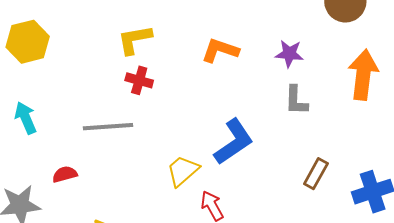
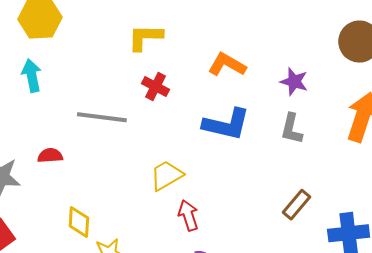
red cross: (139, 80) -> (156, 87), moved
cyan arrow: (26, 118) -> (32, 76), moved
blue L-shape: (234, 142) -> (226, 124), moved, turned 36

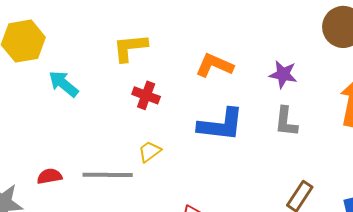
cyan arrow: (32, 76) -> (63, 84), moved, turned -32
gray line: (102, 117) -> (108, 175), moved
yellow trapezoid: (166, 175) -> (150, 152), moved, size x0.7

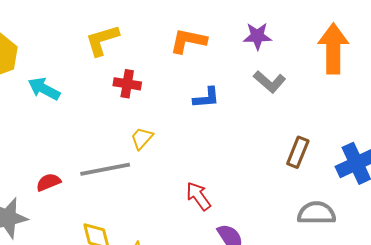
gray L-shape: (286, 122) -> (270, 82), turned -44
blue L-shape: (221, 125) -> (206, 98), size x0.6

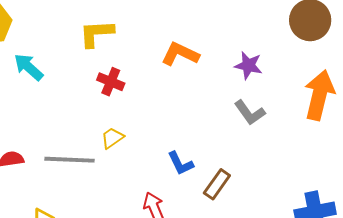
blue L-shape: (206, 98) -> (181, 163), moved, turned 56
brown rectangle: (298, 152) -> (217, 184), moved

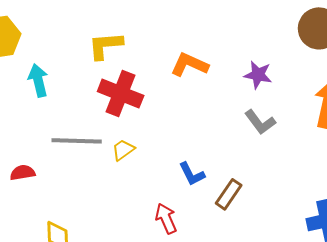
cyan arrow: (29, 67) -> (38, 80), turned 36
red cross: (111, 82) -> (121, 93), size x1.6
gray line: (69, 160) -> (77, 141), moved

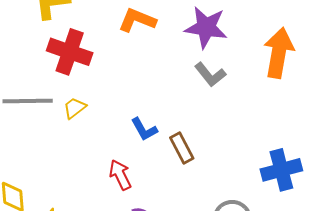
purple star: (258, 75) -> (206, 27), size x1.5
brown rectangle: (229, 194) -> (182, 148), turned -60

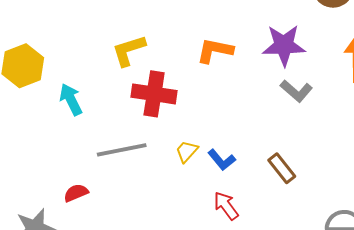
yellow trapezoid: (74, 108) -> (187, 151), moved
blue L-shape: (144, 129) -> (222, 160), moved

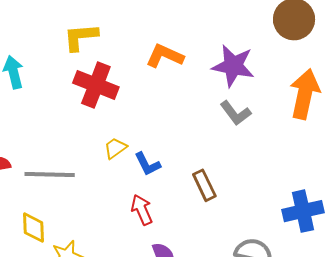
gray line: (122, 150) -> (50, 174), moved

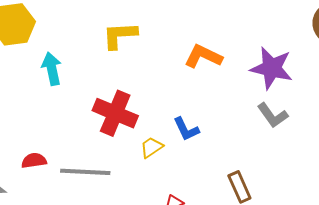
red cross: (96, 85) -> (115, 113), moved
blue L-shape: (147, 164) -> (186, 129), moved

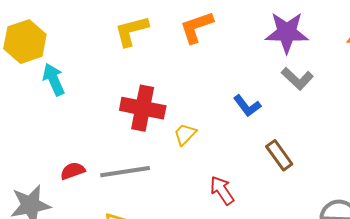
orange L-shape: (203, 56) -> (196, 27), moved, turned -33
cyan arrow: (52, 69) -> (54, 79), moved
blue L-shape: (186, 129) -> (247, 106), moved

